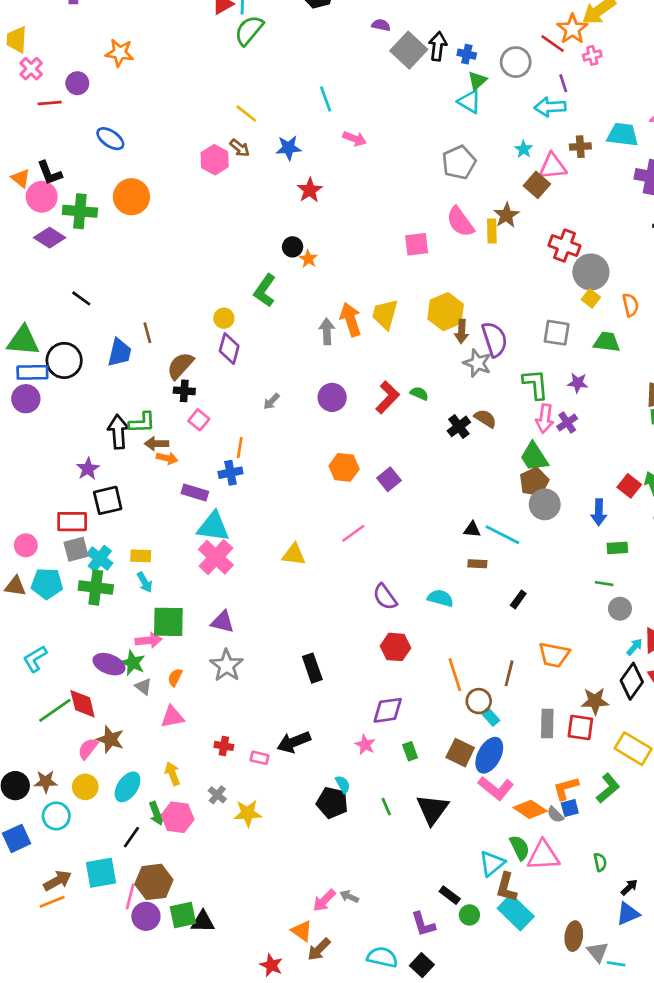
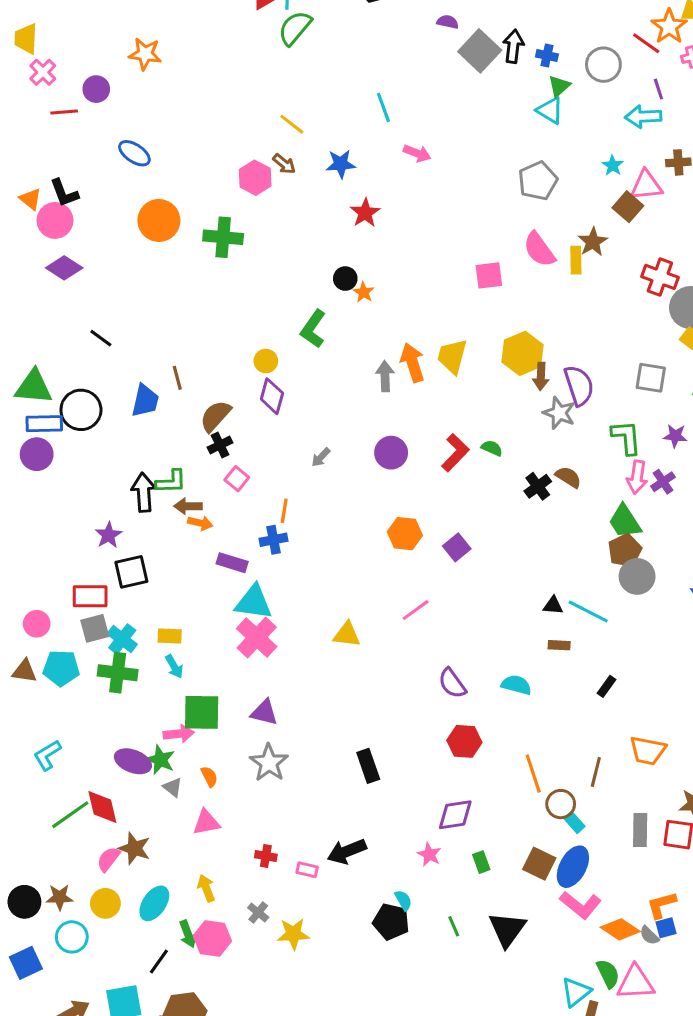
green cross: (80, 211) -> (223, 237), moved
black cross: (184, 391) -> (220, 445), turned -30
orange semicircle: (175, 677) -> (209, 777), turned 126

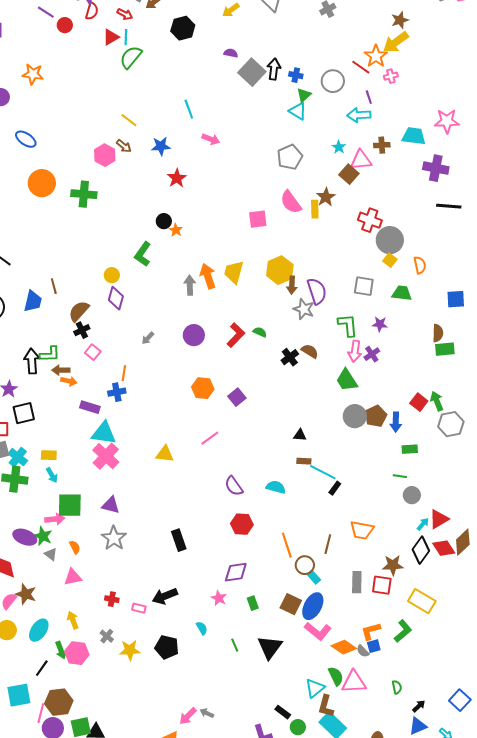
brown pentagon: (625, 550) -> (376, 416), moved
cyan line: (588, 612) -> (323, 472), moved
black pentagon: (391, 922) -> (167, 647), moved

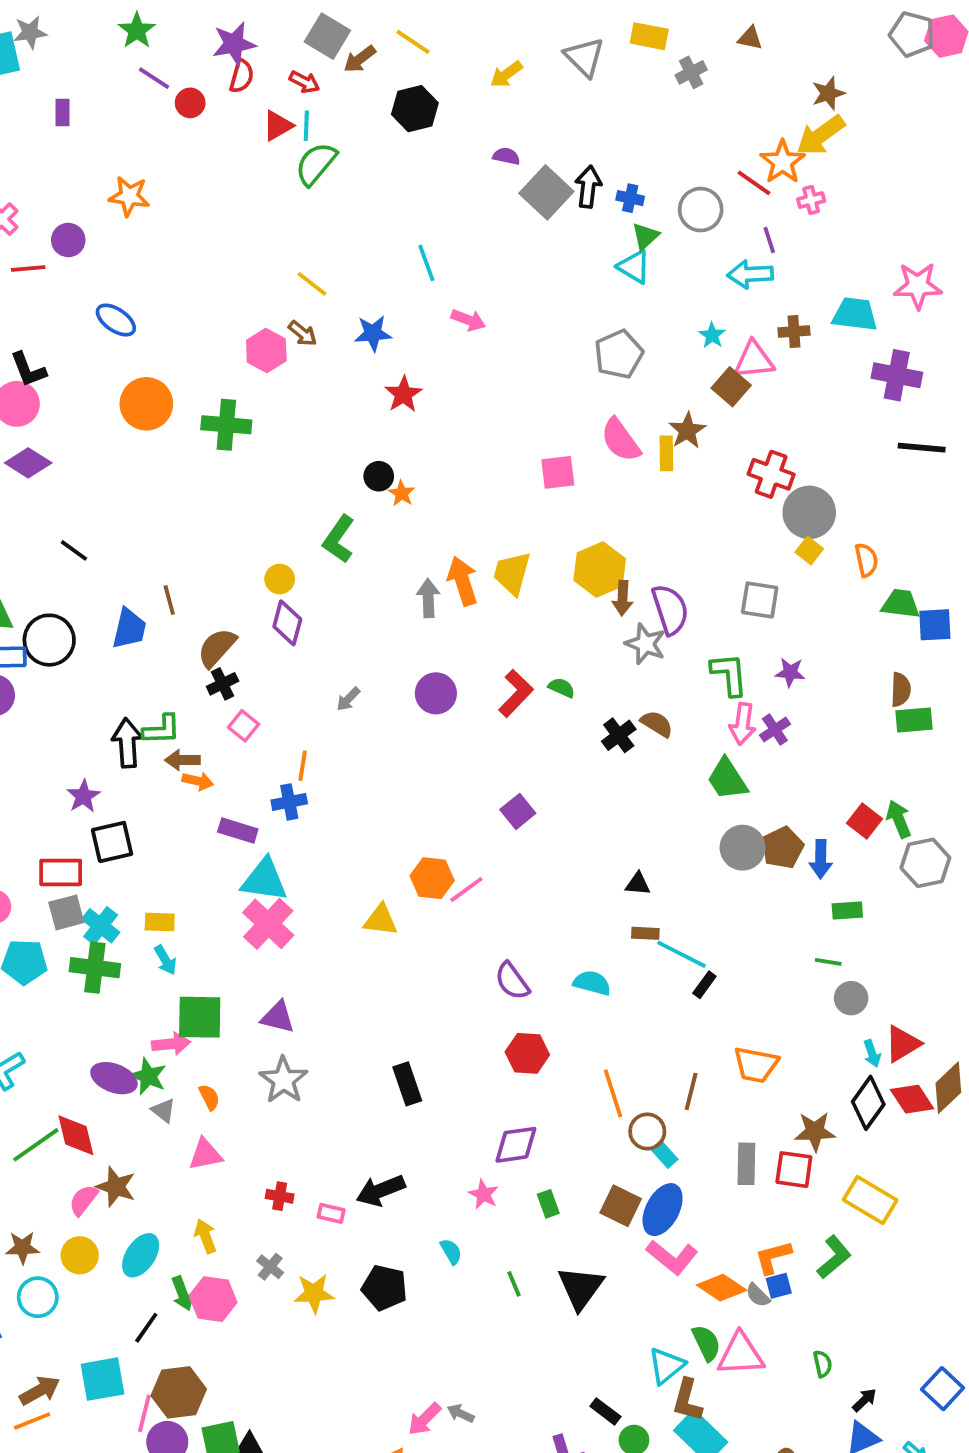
green trapezoid: (402, 293) -> (901, 604), moved
orange hexagon: (203, 388) -> (432, 878), moved
cyan arrow: (423, 524) -> (872, 1053), turned 120

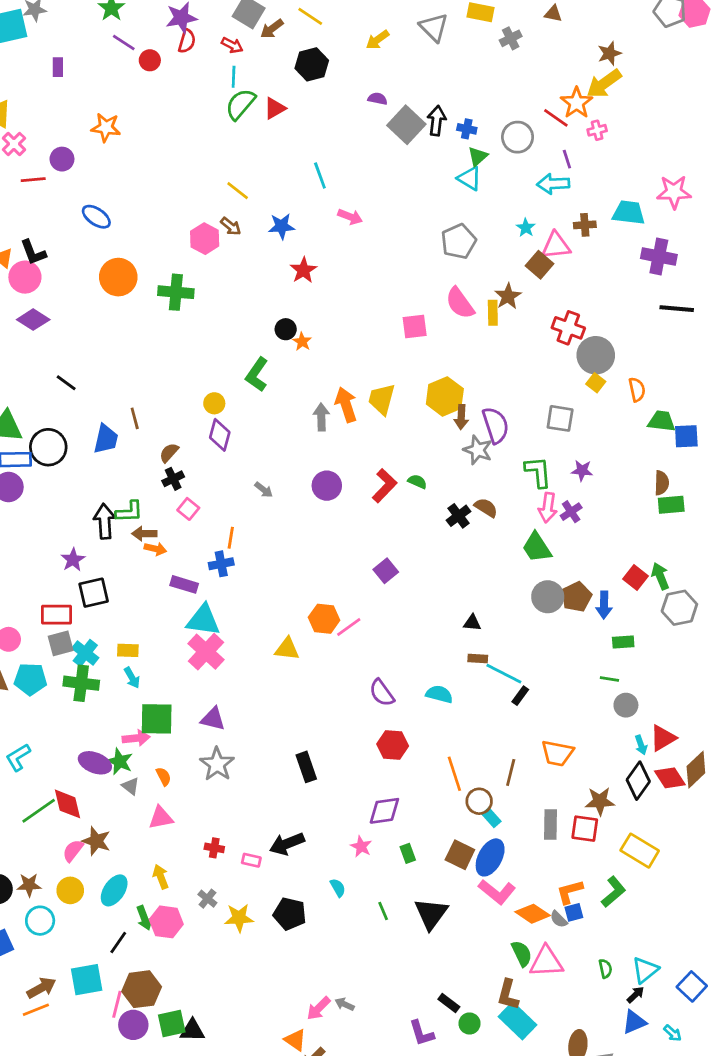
red triangle: (278, 126) -> (275, 108), moved
brown semicircle: (217, 648) -> (169, 453), size x0.7
gray arrow: (348, 699) -> (264, 490), turned -96
cyan triangle: (666, 1366) -> (645, 970), moved

